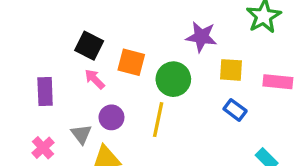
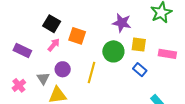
pink arrow: (95, 79) -> (54, 45), turned 80
green circle: (173, 79) -> (113, 51), moved
purple rectangle: (45, 91) -> (22, 50), turned -66

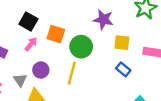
green circle: (113, 51) -> (81, 47), moved

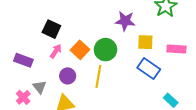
orange square: (56, 34) -> (80, 50), moved, turned 30
blue rectangle: (123, 69) -> (149, 69), size x1.5
gray triangle: (20, 80) -> (40, 87), moved

